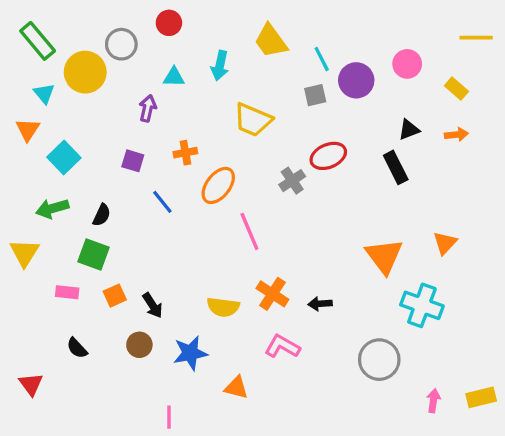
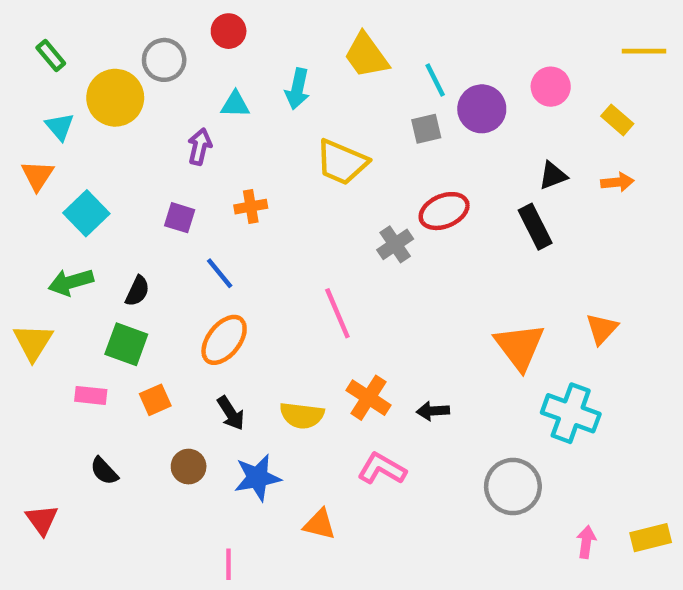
green rectangle: (38, 41) -> (51, 56), size x0.6
orange ellipse: (218, 185) -> (224, 340), moved
black arrow: (153, 305) -> (231, 413), moved

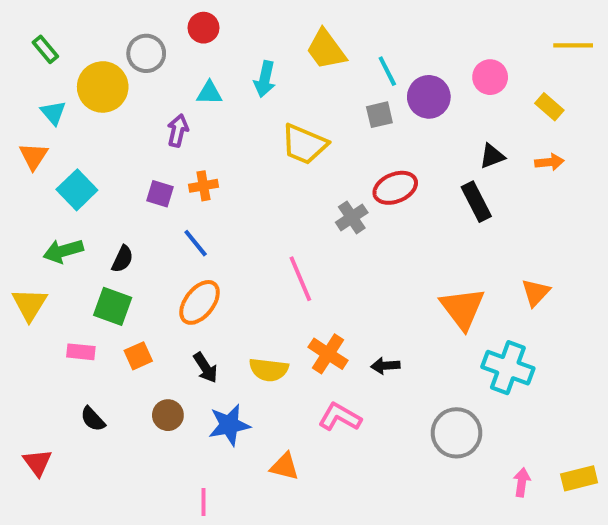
orange cross: (251, 207) -> (203, 186), moved

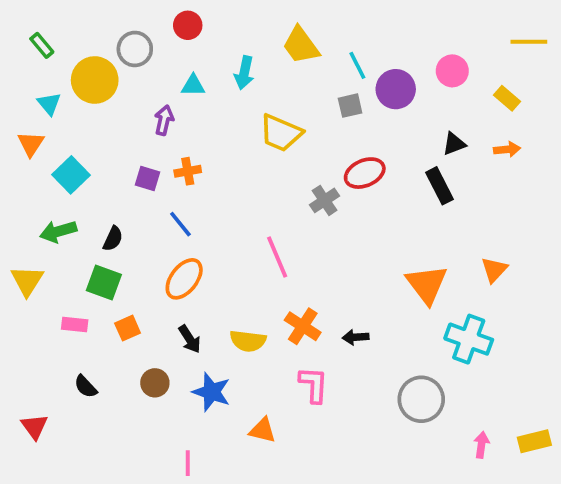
pink L-shape: (340, 417) -> (314, 385), turned 63
blue star: (229, 425) -> (211, 392), turned 30

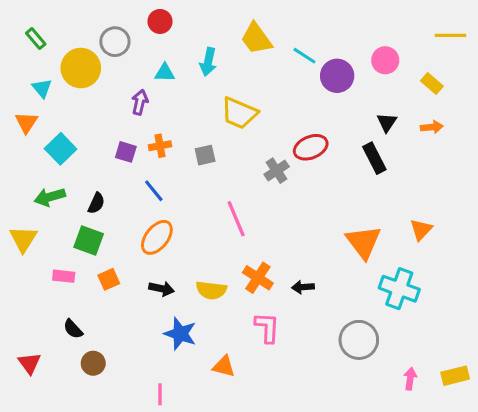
cyan line: (357, 65) -> (304, 56), turned -30
gray square: (350, 106) -> (205, 155), moved
black triangle: (454, 144) -> (387, 122), turned -35
black arrow: (190, 339) -> (162, 289), turned -45
brown circle: (155, 383) -> (93, 363), moved

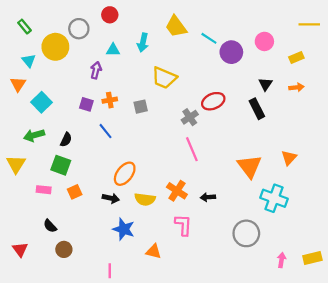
yellow rectangle: (432, 84) -> (296, 57), turned -64
pink line: (236, 219) -> (192, 149), moved
orange ellipse: (157, 237) -> (125, 174), moved

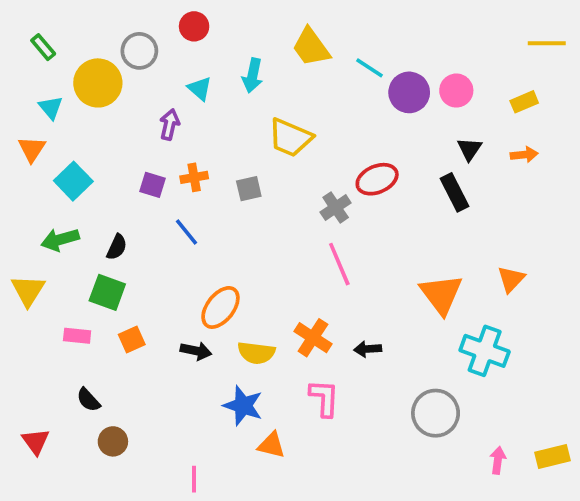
pink circle: (264, 41) -> (456, 91), moved
cyan triangle: (113, 50) -> (200, 89), turned 40
blue star: (124, 229) -> (243, 406), moved

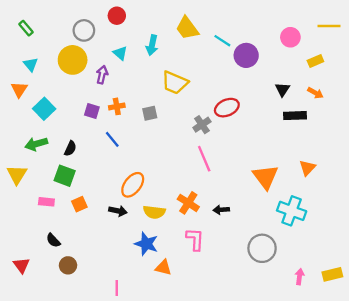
yellow circle: (98, 83) -> (73, 60), moved
pink circle: (456, 91) -> (290, 37), moved
orange arrow: (524, 155) -> (315, 93), turned 35
black rectangle: (454, 192) -> (295, 116), moved, turned -65

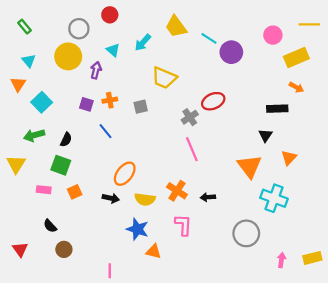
cyan arrow: (152, 45) -> (143, 43), turned 30
yellow rectangle: (315, 61) -> (296, 57), size x1.6
black triangle: (282, 89) -> (265, 135), moved

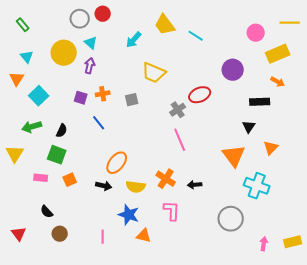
gray circle: (79, 29) -> (80, 19), moved
cyan triangle: (113, 50) -> (91, 43), moved
purple circle: (231, 52) -> (233, 70), moved
pink line: (110, 271) -> (103, 237), moved

